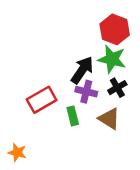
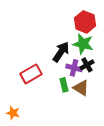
purple cross: (86, 92) -> (74, 68), moved
green rectangle: (73, 116) -> (64, 85), moved

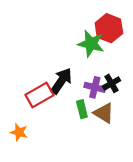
green star: (83, 44) -> (91, 44), moved
black arrow: (61, 52) -> (61, 81), moved
orange star: (13, 113) -> (19, 132), moved

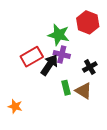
green star: (91, 44) -> (59, 35), moved
purple cross: (95, 87) -> (62, 55), moved
red rectangle: (40, 95) -> (32, 57), moved

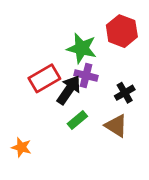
green rectangle: (66, 88) -> (77, 120), moved, turned 64

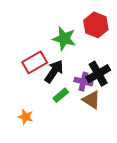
purple cross: (86, 76) -> (83, 82), moved
black cross: (125, 93) -> (98, 74), size x1.5
orange star: (21, 147) -> (26, 117), moved

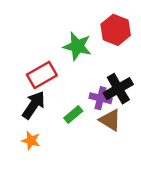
black arrow: (54, 71) -> (34, 105), moved

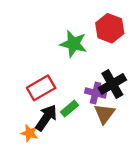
red rectangle: (42, 75) -> (41, 88), moved
black arrow: (34, 105) -> (46, 118), moved
brown triangle: (110, 120) -> (105, 114), turned 35

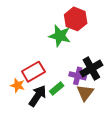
red hexagon: (110, 28) -> (76, 19), moved
orange star: (29, 133) -> (18, 85), moved

